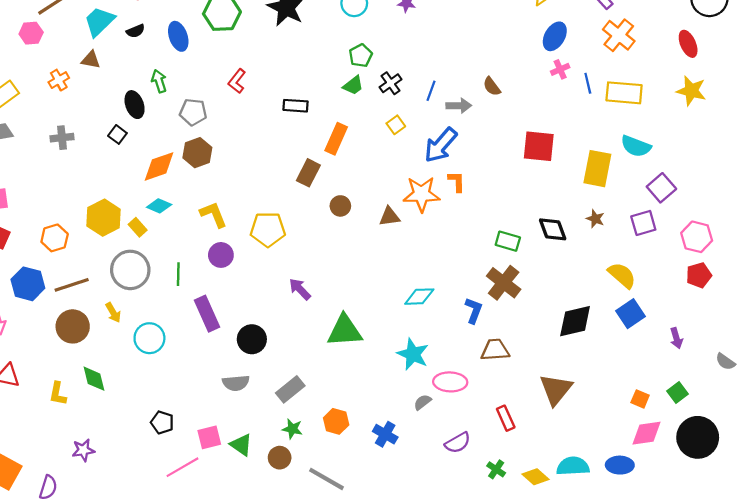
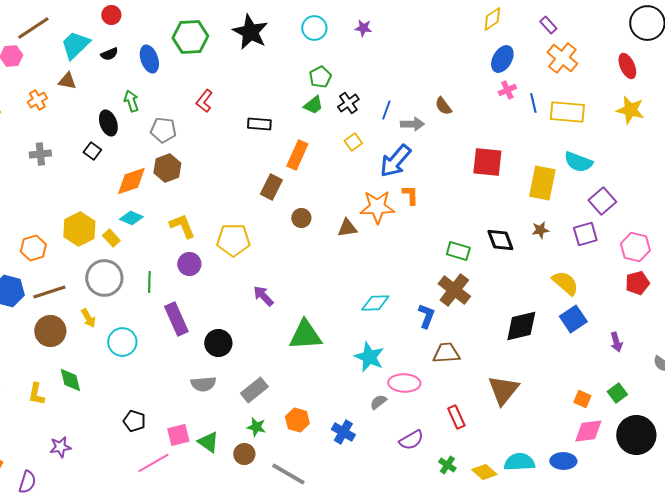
brown star: (595, 219) -> (540, 230), turned -30

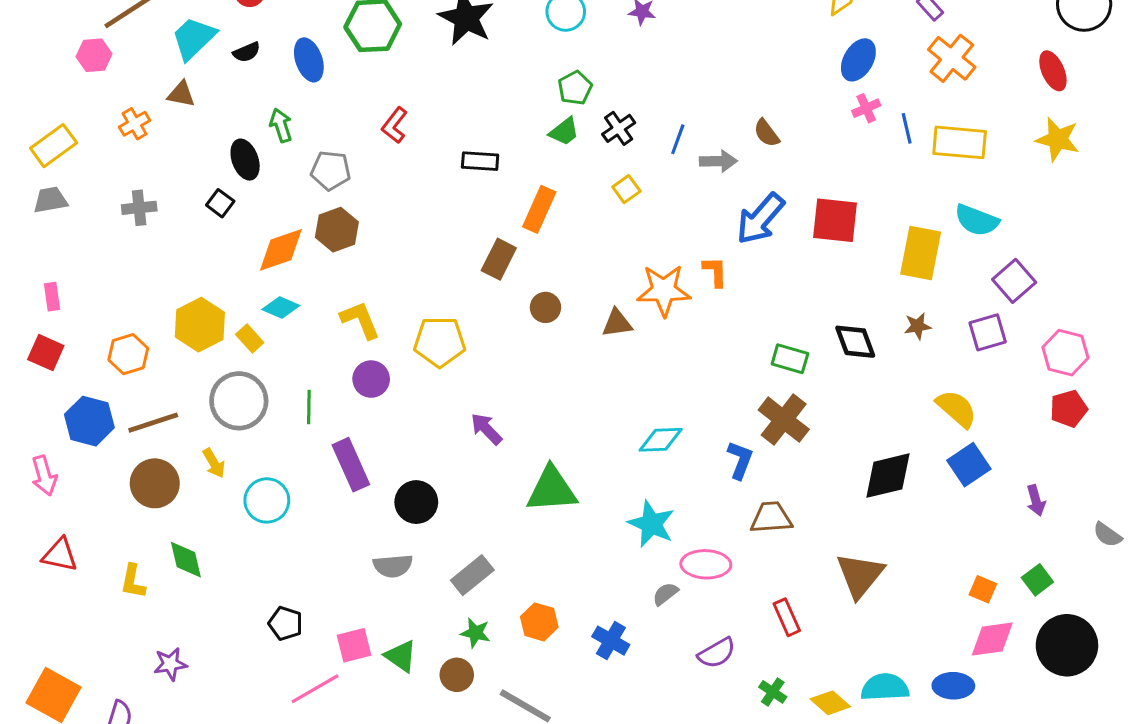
blue arrow: (395, 161) -> (760, 219), moved

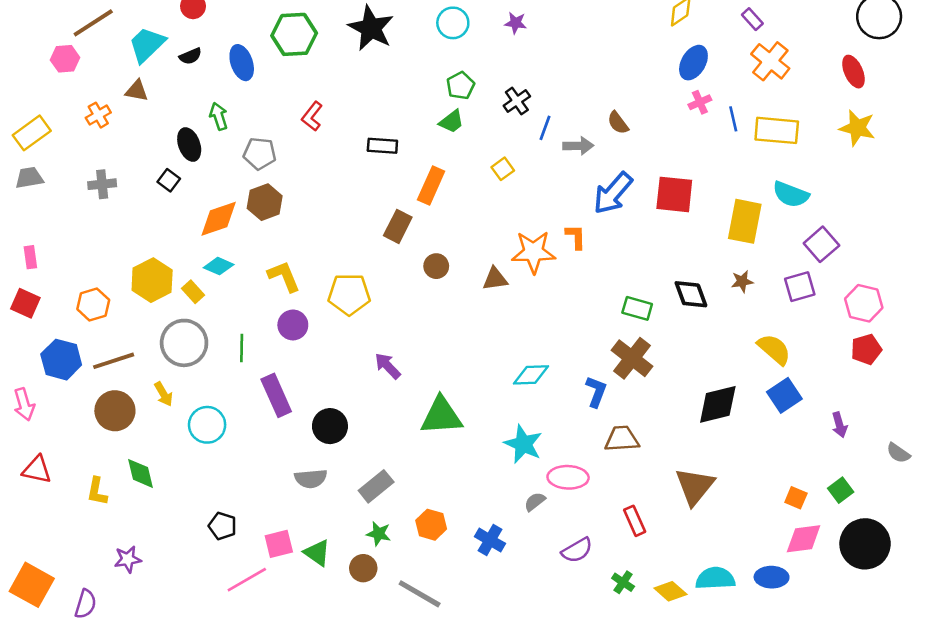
black cross: (619, 128) -> (517, 101), moved

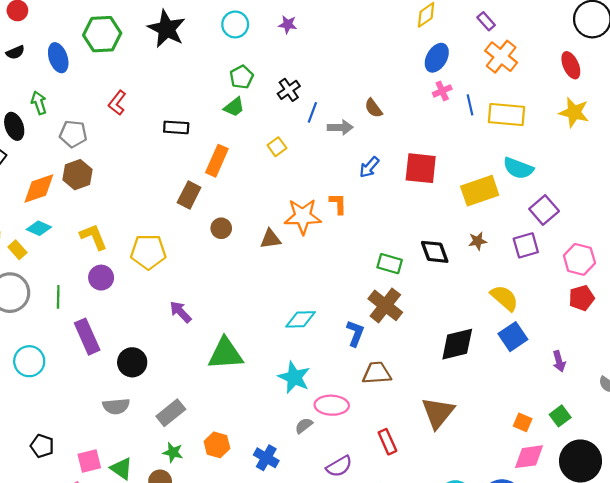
blue arrow: (613, 193) -> (369, 167), size x0.6
yellow rectangle: (745, 221) -> (480, 191), turned 60

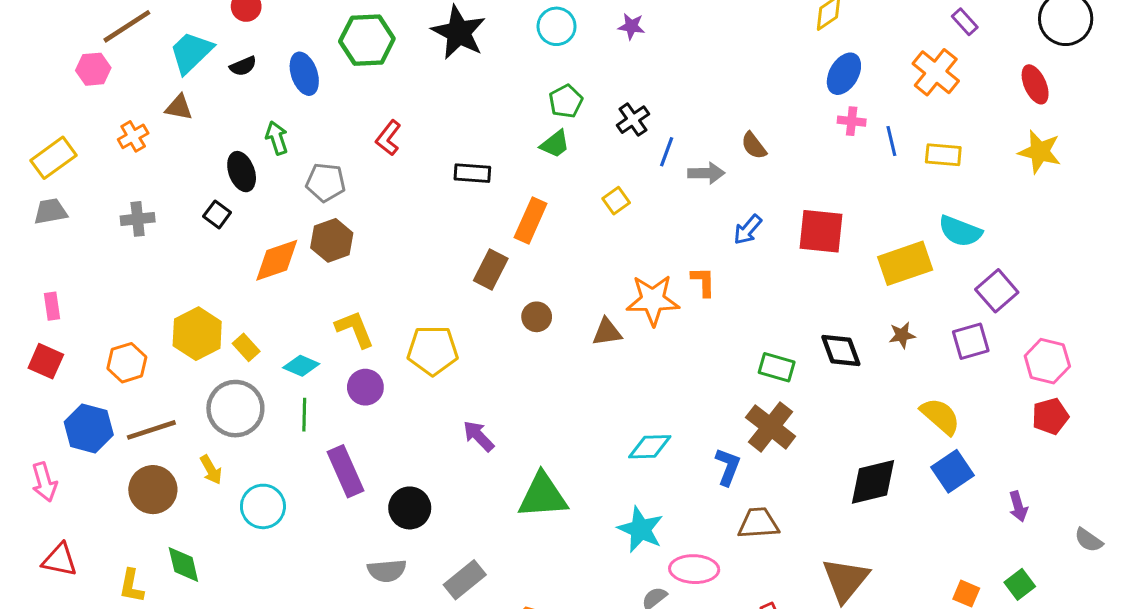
purple rectangle: (486, 21) -> (965, 22), moved
pink cross: (442, 91) -> (852, 121), turned 30
yellow rectangle: (506, 115) -> (943, 155), size x0.7
cyan diamond: (39, 228) -> (301, 366), moved

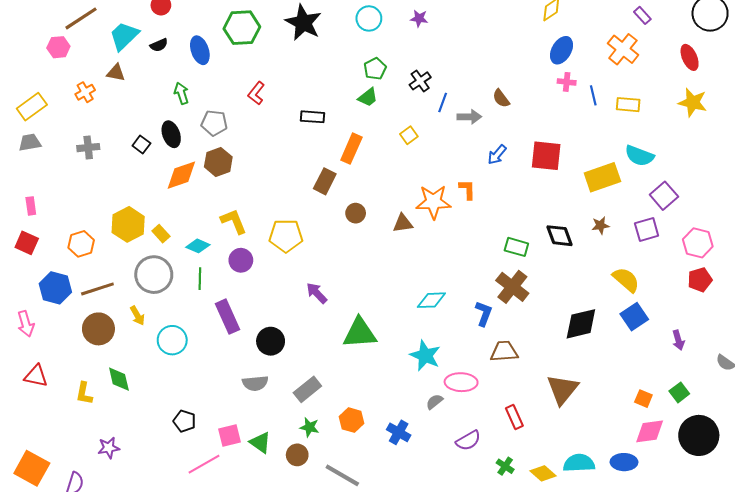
black ellipse: (242, 172) -> (171, 134), moved

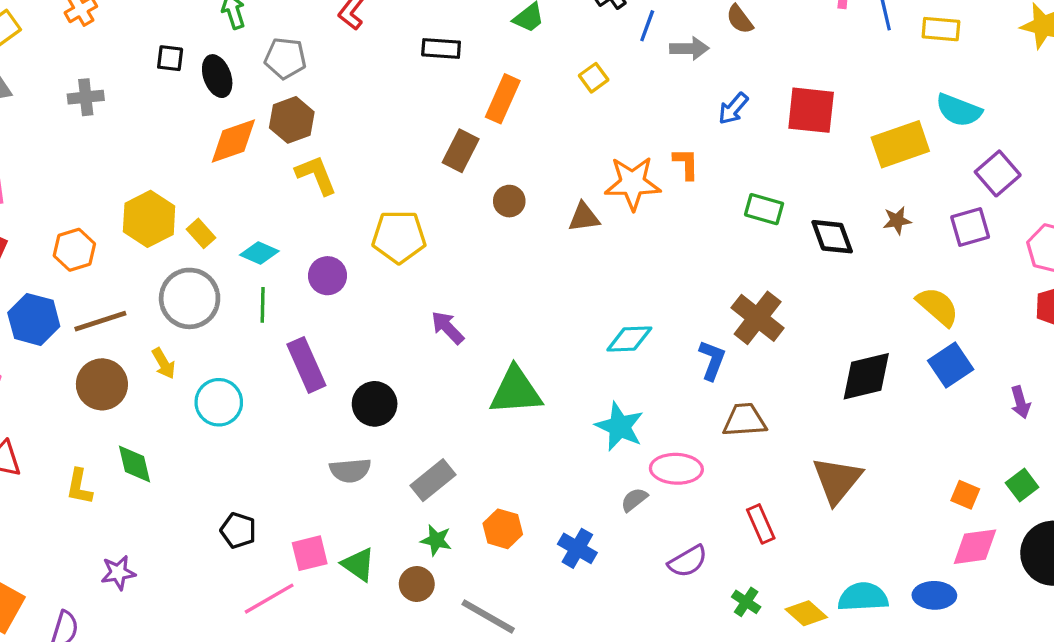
black square: (141, 144) -> (170, 58), moved, turned -30
yellow L-shape: (234, 221) -> (316, 175), moved
green rectangle: (516, 247) -> (764, 209), moved

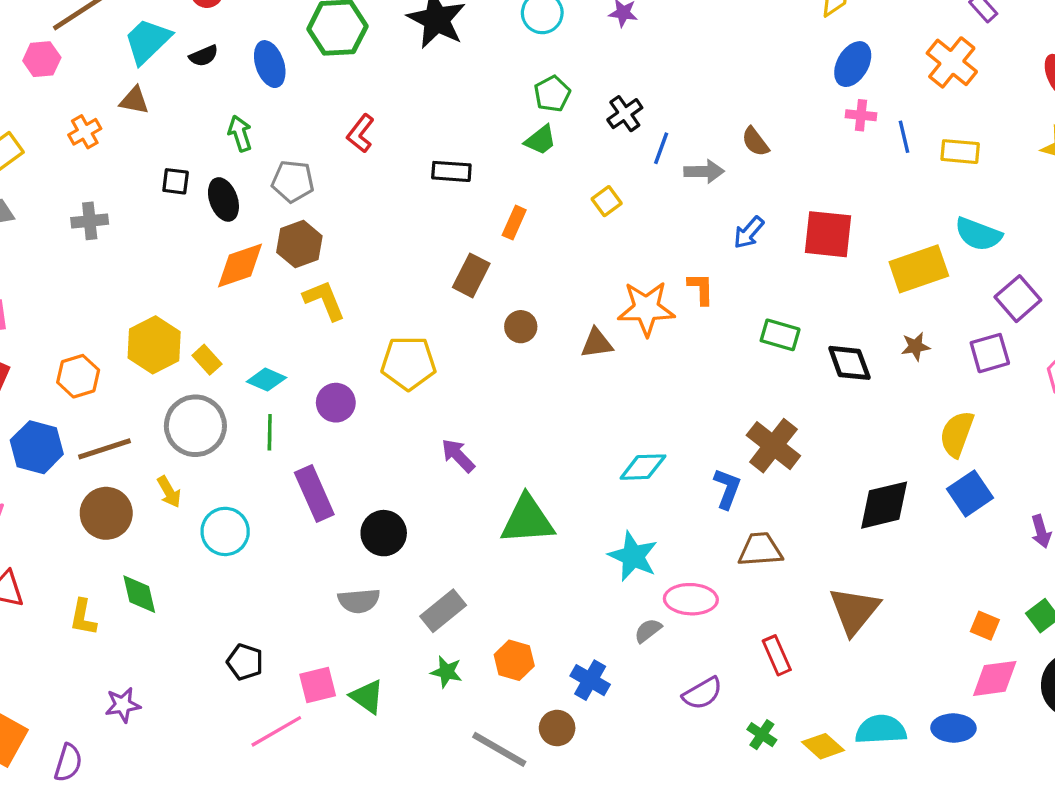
orange rectangle: (503, 99) -> (514, 223), size x0.7
yellow semicircle: (938, 307) -> (957, 434), turned -111
brown circle: (417, 584) -> (557, 728), moved

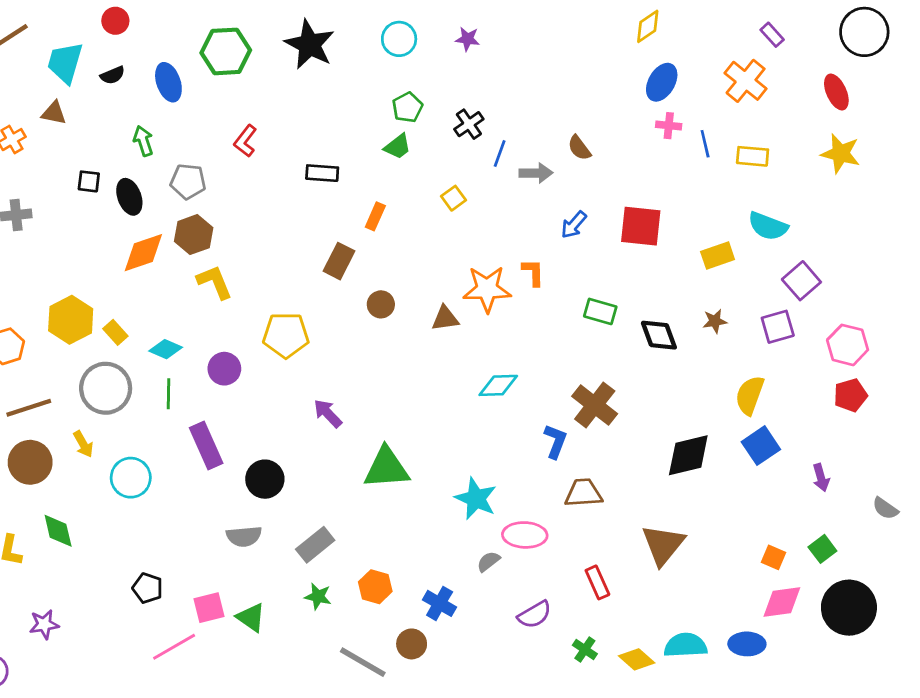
cyan trapezoid: (147, 41) -> (65, 63), turned -30
yellow rectangle: (919, 269) -> (718, 255), size x0.7
cyan diamond: (643, 467) -> (498, 385), moved

